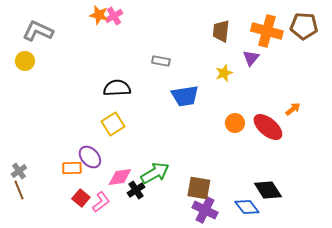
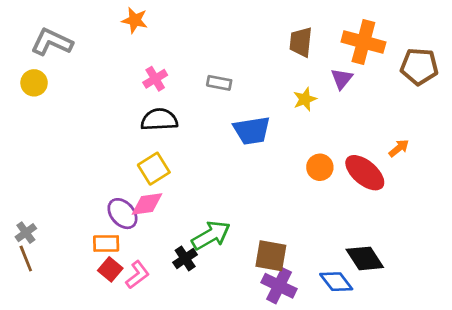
pink cross: (114, 16) -> (155, 79), moved
brown pentagon: (304, 26) -> (419, 67), moved
orange rectangle: (72, 168) -> (106, 243), moved
pink diamond: (120, 177) -> (147, 204), moved

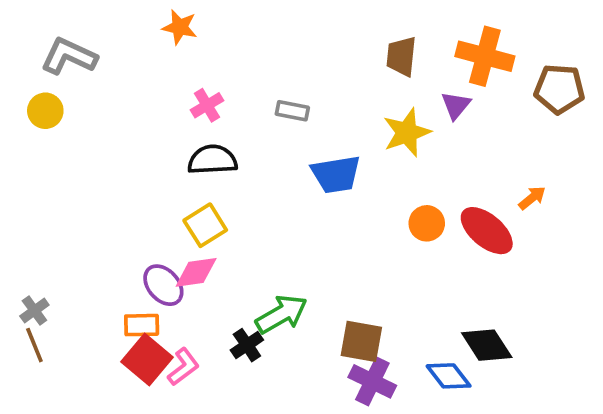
yellow star: (305, 99) -> (407, 133), size x1.5
red square: (110, 269) -> (147, 360), size x1.5

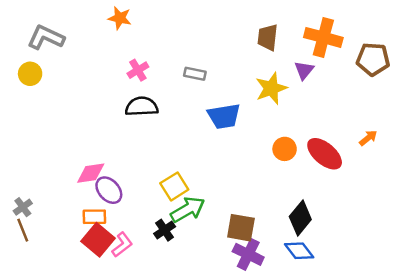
orange arrow: (532, 198) -> (368, 138), moved
yellow square: (205, 225) -> (174, 186), moved
pink diamond: (196, 272) -> (91, 173), moved
black diamond: (487, 345) -> (300, 218), moved, turned 72

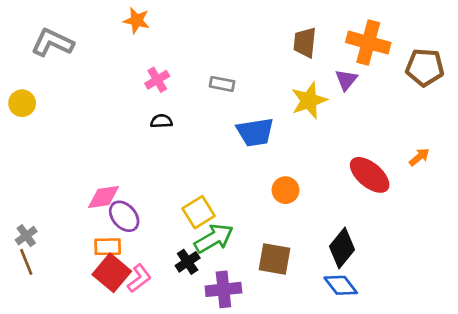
yellow circle: (30, 74) -> (22, 103), moved
black semicircle: (142, 106) -> (161, 121), size x0.6
orange circle: (285, 149) -> (285, 190), moved
purple cross: (248, 254) -> (223, 289), moved, turned -32

